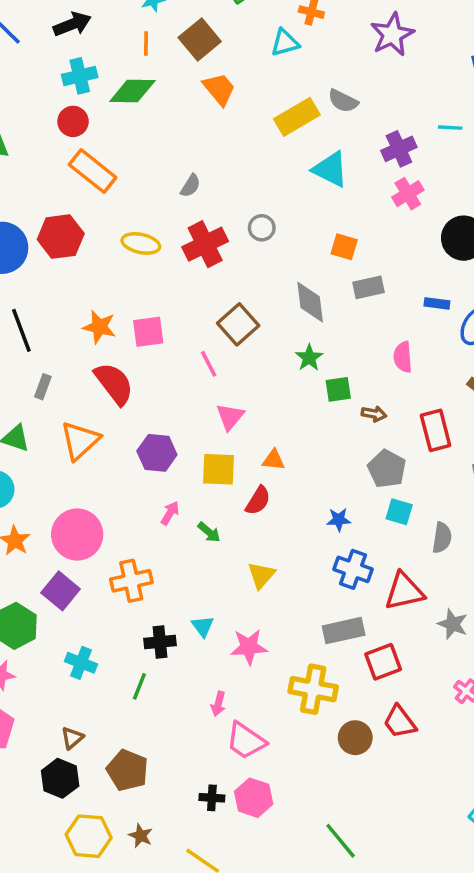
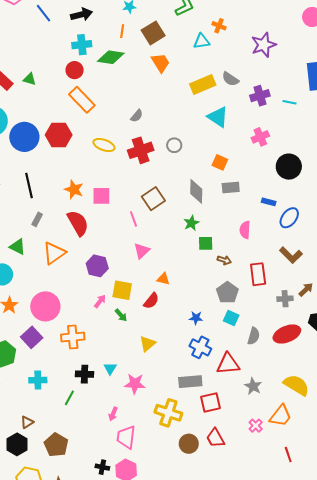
purple cross: (399, 149) -> (260, 96), moved
yellow square: (218, 469) -> (122, 290), moved
cyan cross: (81, 663) -> (38, 380), turned -30
pink trapezoid: (246, 741) -> (126, 437), turned 55

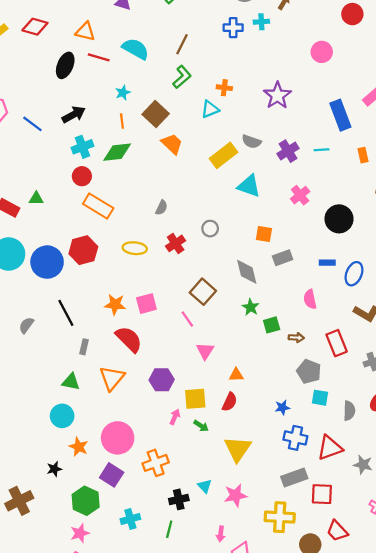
red cross: (141, 150) -> (176, 243), size x0.7
yellow triangle: (147, 344) -> (238, 449), size x1.5
red square: (211, 402) -> (322, 494), turned 30

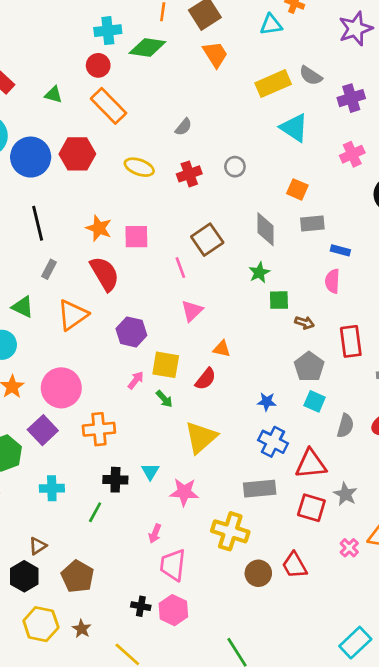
green triangle: (36, 199) -> (53, 95), moved
blue rectangle: (327, 263) -> (340, 250), moved
red square: (322, 494) -> (311, 508), moved

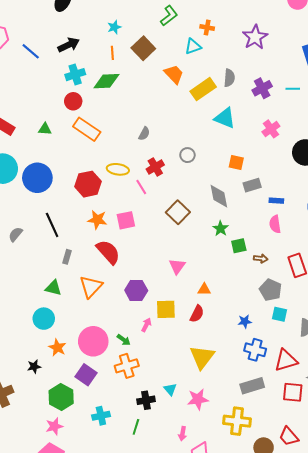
orange trapezoid: (215, 54) -> (174, 74), moved
gray semicircle: (311, 76) -> (229, 78), turned -108
red hexagon: (77, 154) -> (88, 184), moved
pink line: (180, 268) -> (141, 187), moved
green arrow: (164, 399) -> (124, 340), moved

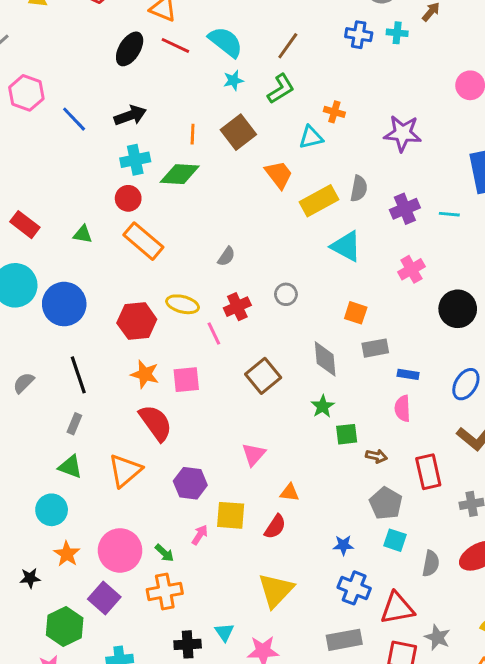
cyan star: (114, 27) -> (233, 80), moved
purple star: (255, 37) -> (403, 133), turned 30
gray rectangle: (67, 257) -> (74, 424), moved

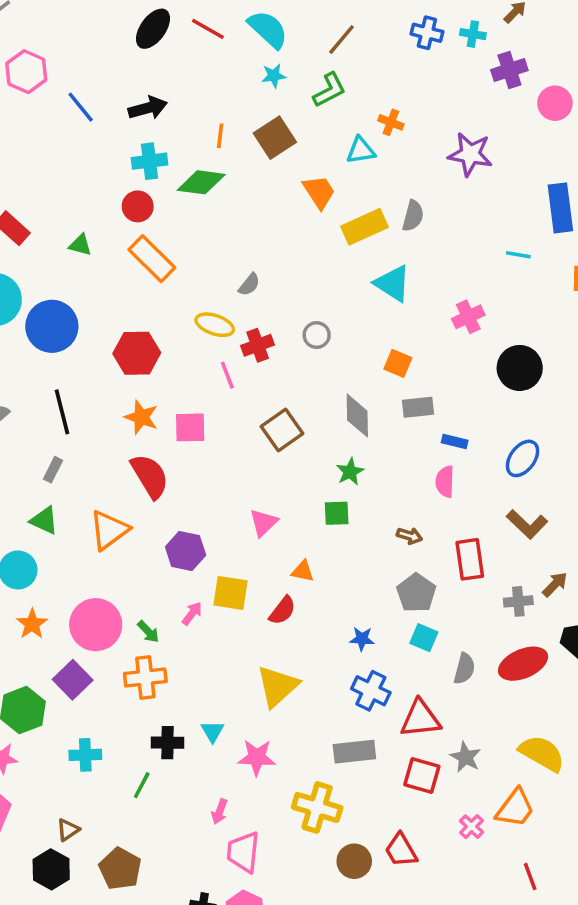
purple cross: (405, 209) -> (509, 70), moved
yellow ellipse: (183, 304) -> (215, 325), moved
green square: (347, 434) -> (337, 513), moved

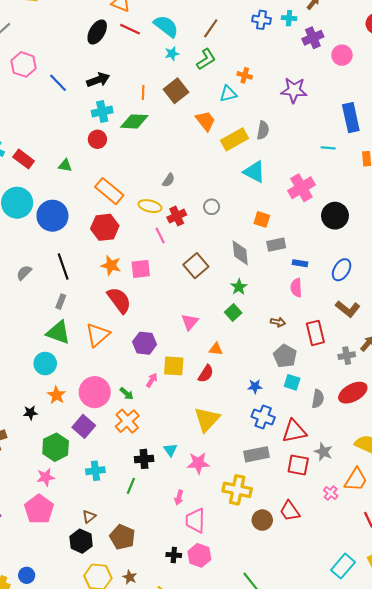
orange rectangle: (152, 259) -> (109, 191), moved
pink cross: (468, 317) -> (301, 188), size x1.4
green square: (337, 513) -> (233, 313), turned -35
green triangle: (44, 520) -> (58, 332), size x1.4
orange cross: (145, 677) -> (127, 421), turned -30

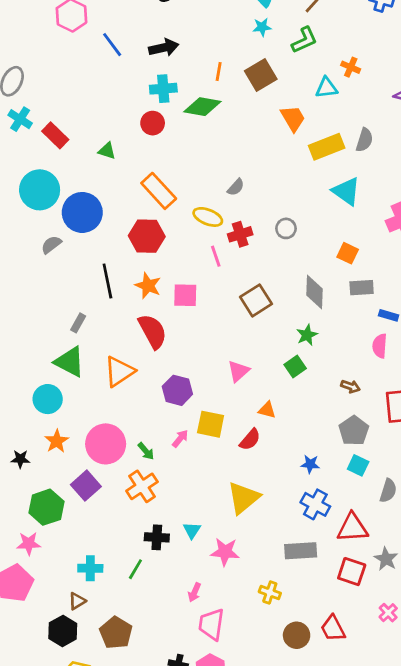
black line: (63, 266) -> (107, 281), moved
gray semicircle: (24, 273) -> (51, 245), moved
cyan cross: (95, 471) -> (90, 568), moved
yellow cross: (237, 490) -> (270, 593), size x0.6

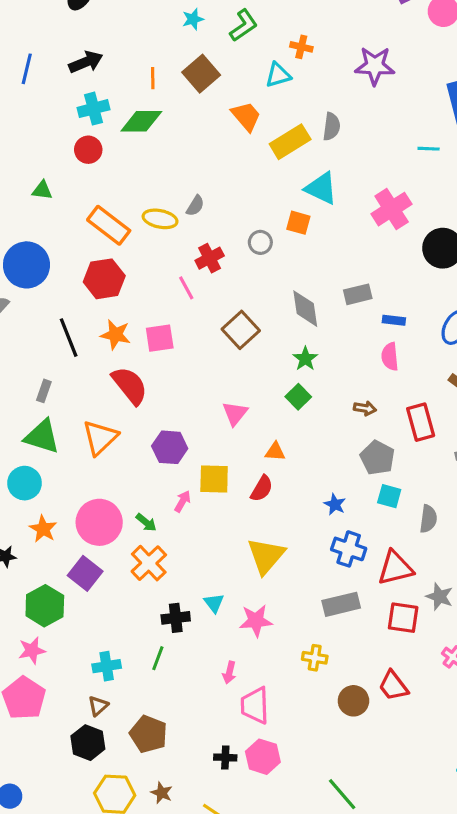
blue line: (112, 45) -> (27, 69), turned 60
yellow ellipse: (208, 217) -> (160, 219), moved
orange square: (348, 253) -> (298, 223), moved
blue star: (310, 464) -> (335, 504), turned 30

